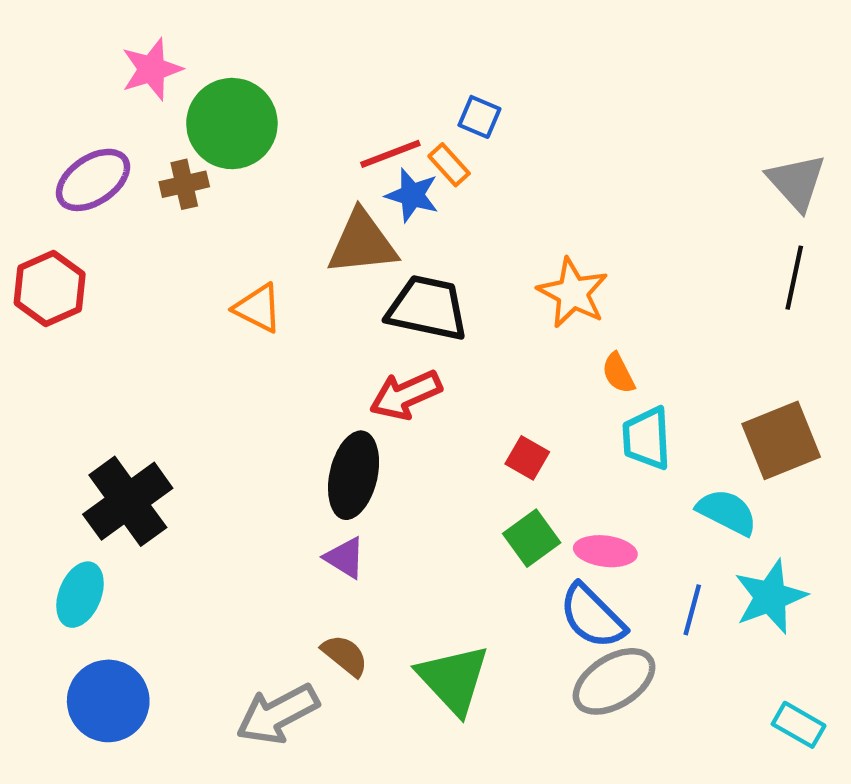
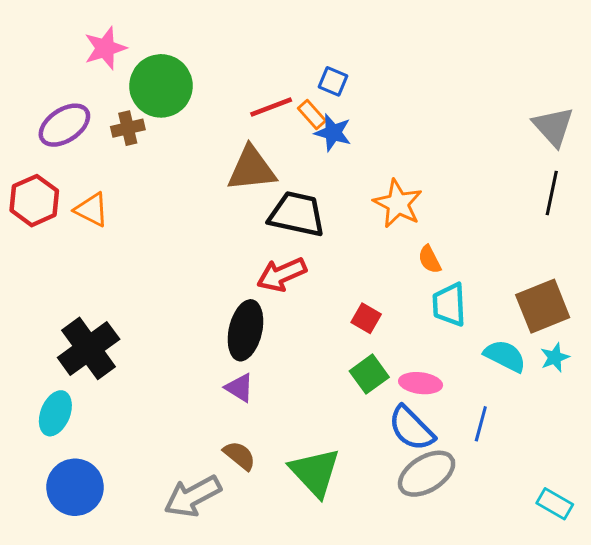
blue star: (412, 195) -> (333, 133), moved
orange triangle: (258, 308) -> (92, 210), moved
cyan star: (770, 597) -> (555, 357), moved, size x0.6

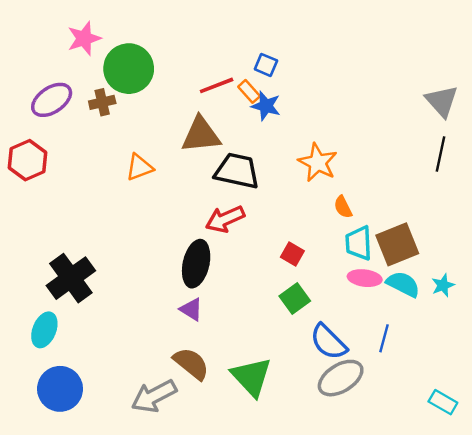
orange triangle: (92, 210) -> (139, 167), moved, turned -48
brown square: (543, 306) -> (397, 244), moved
pink ellipse: (421, 383) -> (365, 278), moved
brown semicircle: (239, 456) -> (191, 364), size x1.4

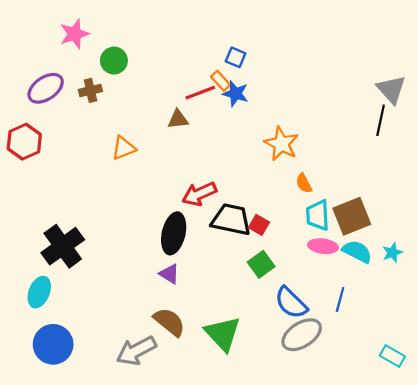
green circle: (129, 69) -> (114, 61), size x0.6
red line: (217, 85) -> (200, 93), moved
brown triangle: (201, 135) -> (178, 119), size x0.6
black line: (441, 154) -> (381, 120), moved
black trapezoid: (237, 171) -> (231, 220), moved

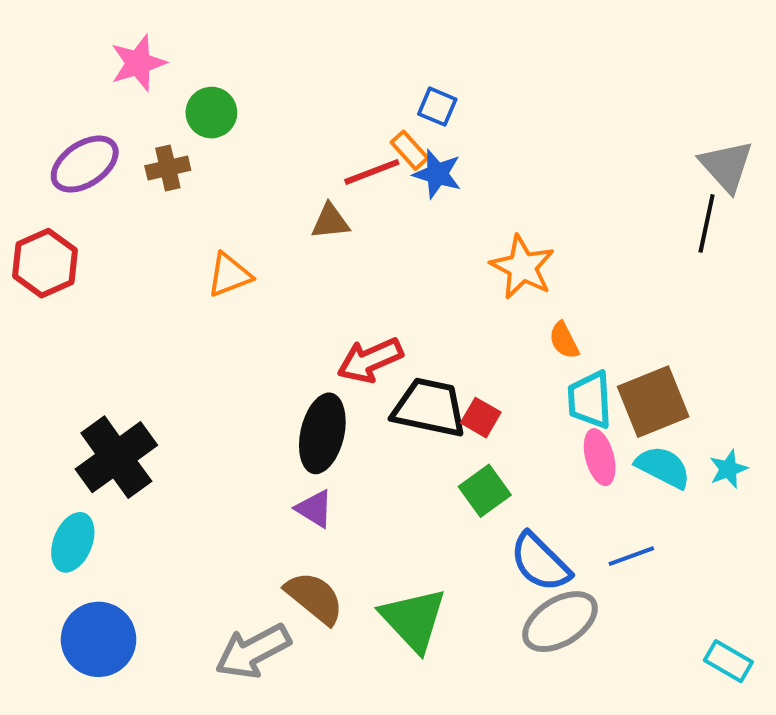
pink ellipse: (323, 246) -> (600, 457), turned 68
blue line: (340, 300) -> (631, 556), turned 55

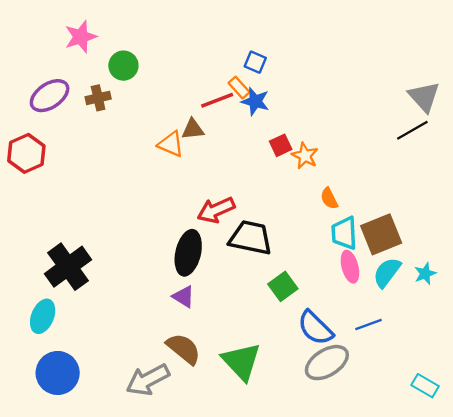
black line: (707, 223) -> (412, 130), turned 48
orange star: (522, 267) -> (305, 156), size x0.7
orange triangle: (229, 275) -> (171, 144), moved, turned 44
red square: (481, 418) -> (281, 145), moved, turned 35
cyan semicircle: (663, 467) -> (387, 272), turned -80

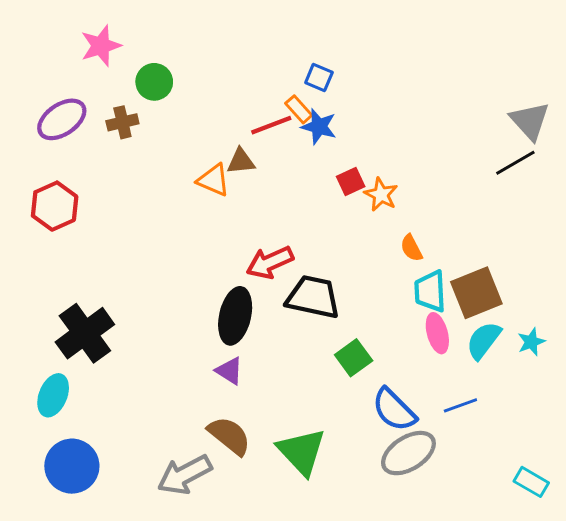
red hexagon: (26, 153) -> (55, 206), moved

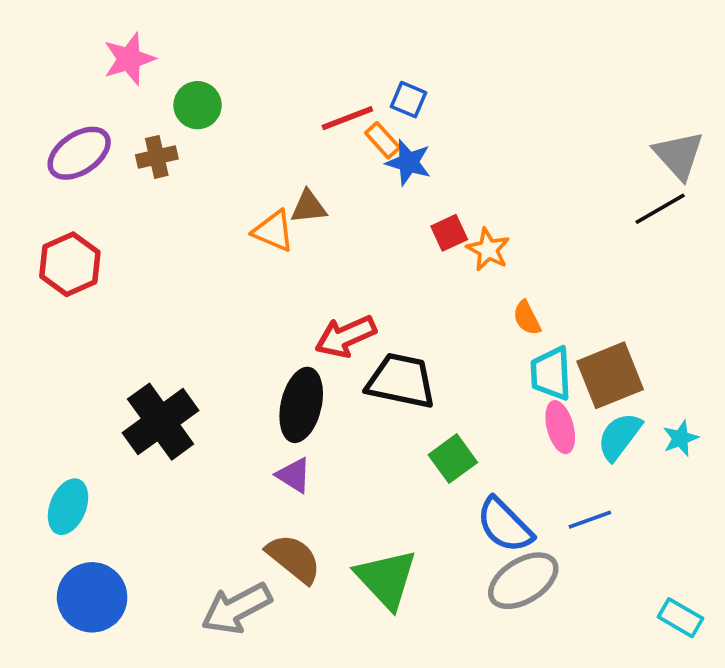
red line: (271, 125) -> (347, 118), moved
black cross: (85, 333) -> (161, 422), moved

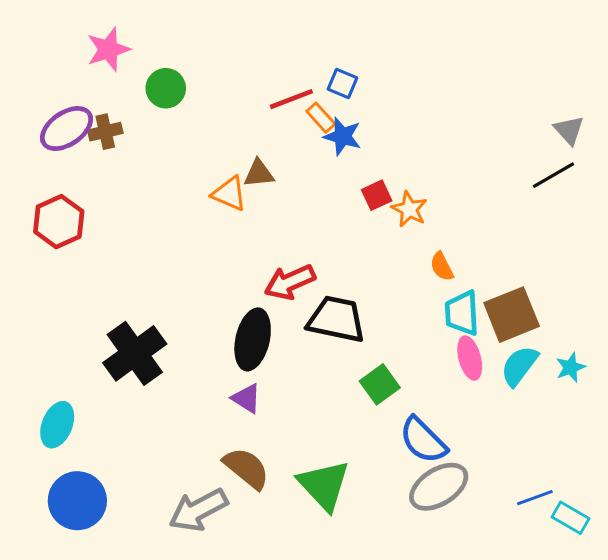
gray triangle: (679, 155) -> (569, 130), size x0.7
brown cross: (157, 157) -> (105, 132), moved
blue line: (590, 520) -> (535, 498), moved

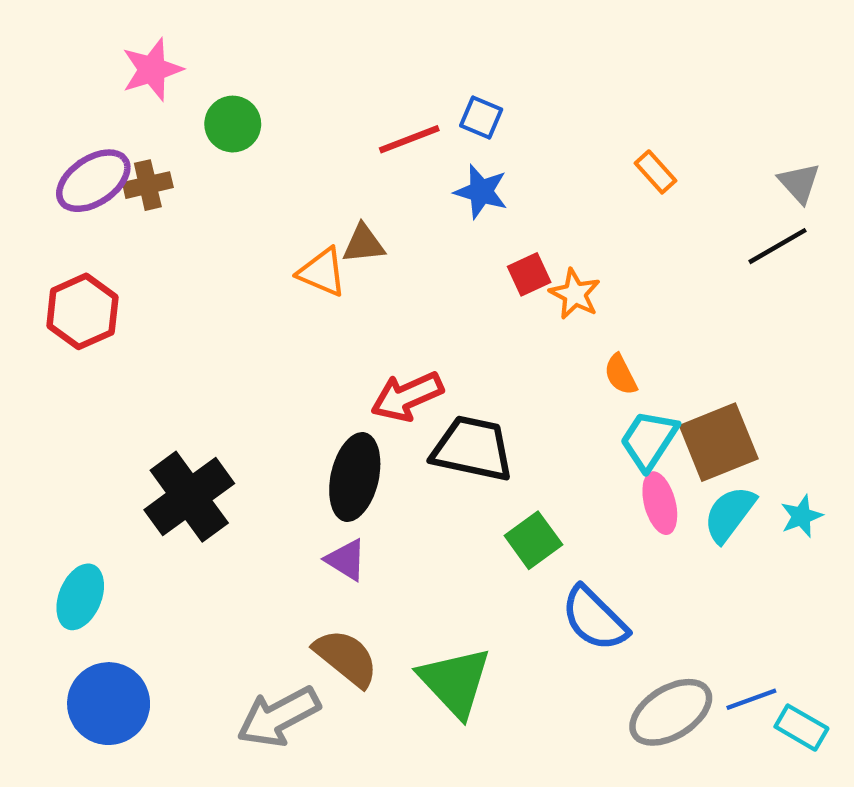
orange rectangle: (321, 118) -> (655, 172), moved
cyan trapezoid: (462, 313) -> (649, 440), turned 36
gray ellipse: (439, 487) -> (671, 712), moved

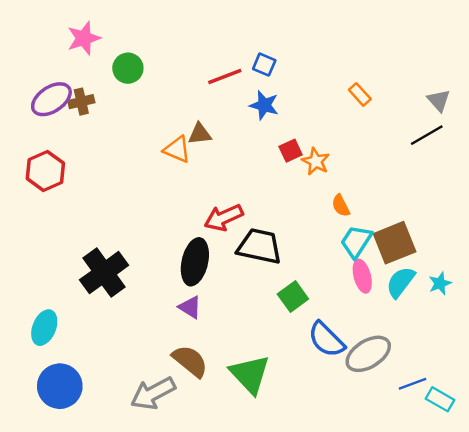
gray ellipse: (671, 712) -> (368, 354), moved

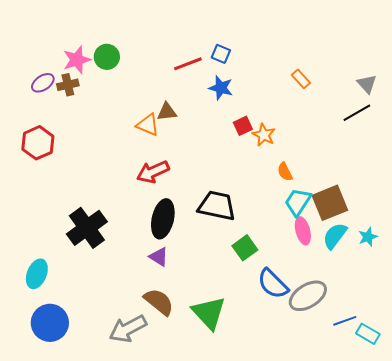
pink star: (84, 38) -> (77, 60), moved
purple ellipse: (51, 99) -> (43, 83), size x0.7
red arrow: (224, 218) -> (153, 172), moved

